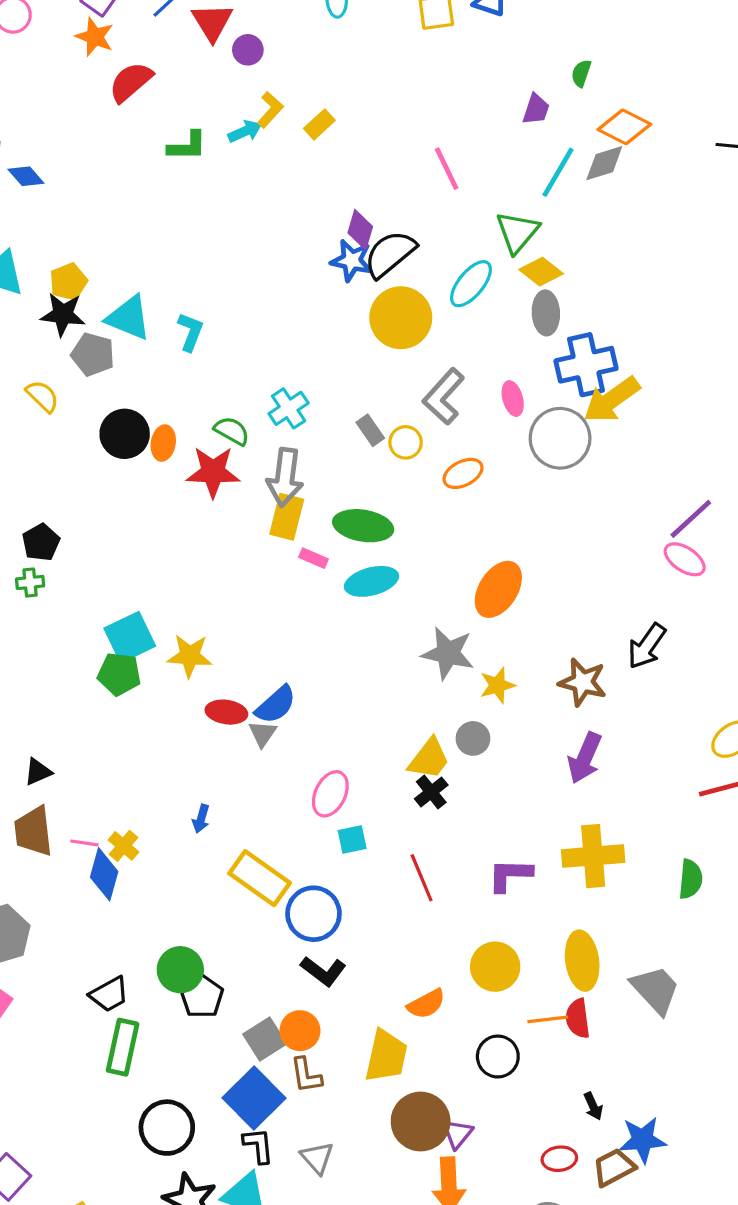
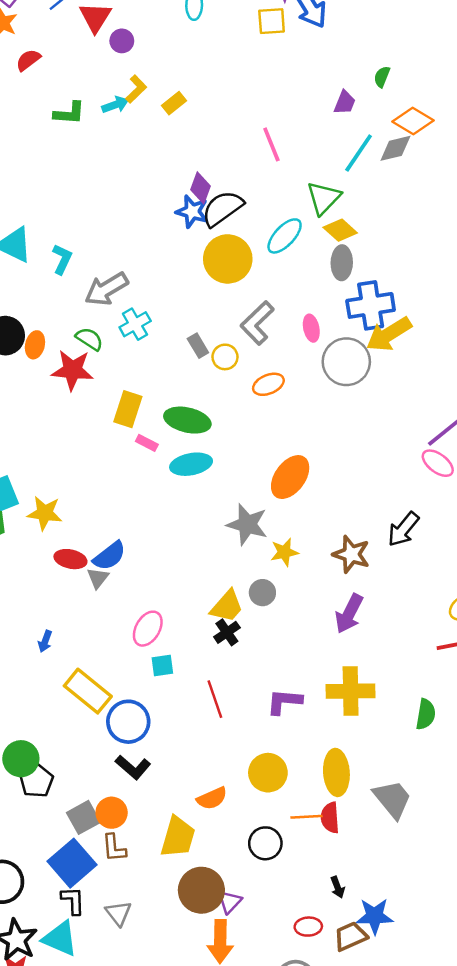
red semicircle: (131, 82) -> (28, 60), size x0.7
gray arrow: (285, 477) -> (106, 289), moved, turned 48

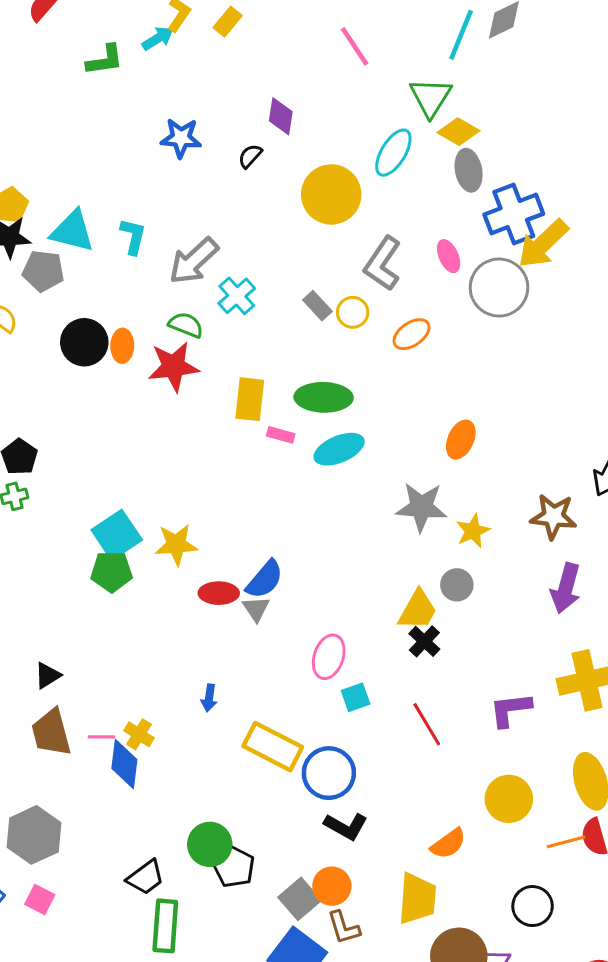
black semicircle: (222, 208) -> (250, 156), moved, size x0.5
blue star: (192, 212) -> (181, 138), moved
orange ellipse: (290, 477) -> (461, 440), size x0.7
black circle: (265, 843) -> (533, 906), moved

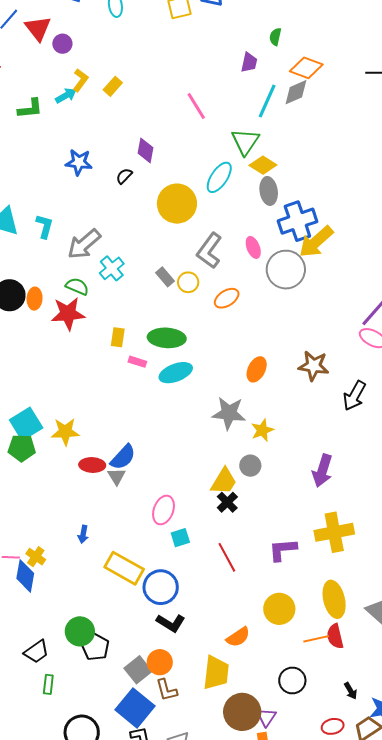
yellow rectangle: (250, 399) -> (118, 337), size x0.7
brown star: (553, 516) -> (314, 366), moved
green rectangle: (165, 926) -> (48, 684), size x0.6

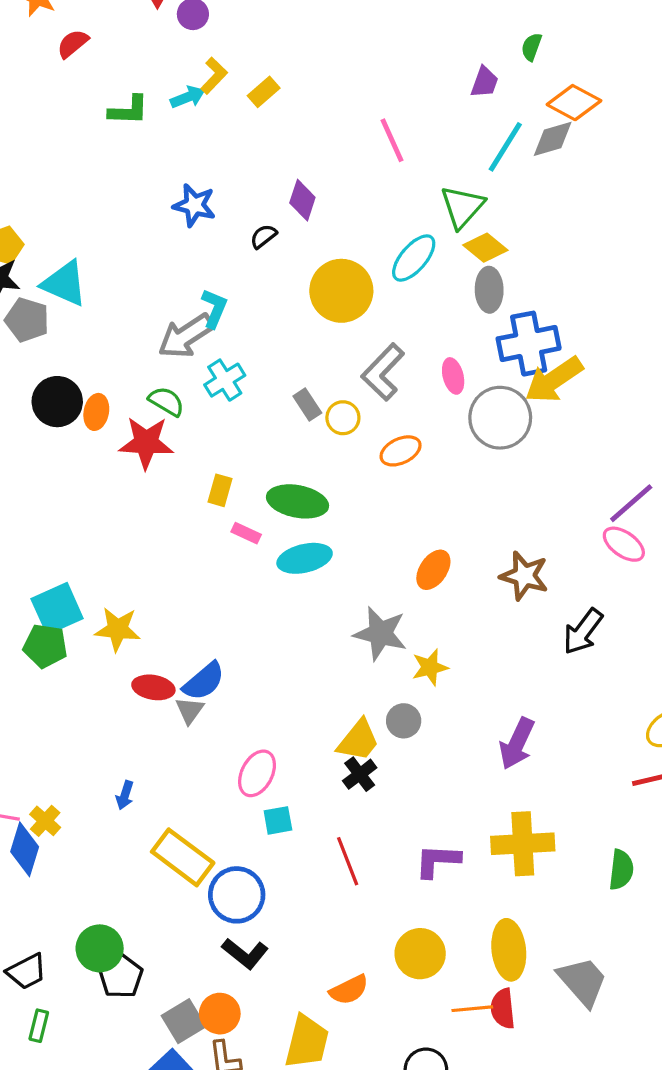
cyan L-shape: (45, 226) -> (214, 308), moved

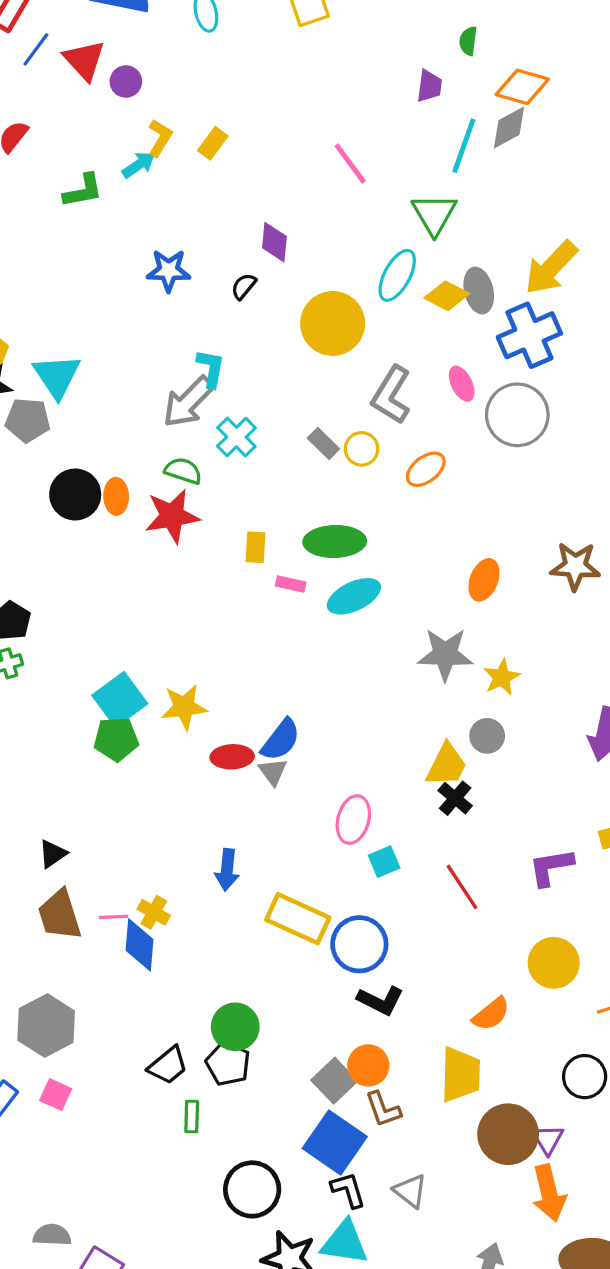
yellow diamond: (485, 248) -> (447, 296), moved
cyan triangle: (64, 284) -> (57, 376), turned 45
yellow arrow: (554, 380) -> (551, 268), moved
blue arrow: (125, 795) -> (227, 870), size x1.4
black pentagon: (121, 976) -> (228, 1063), moved

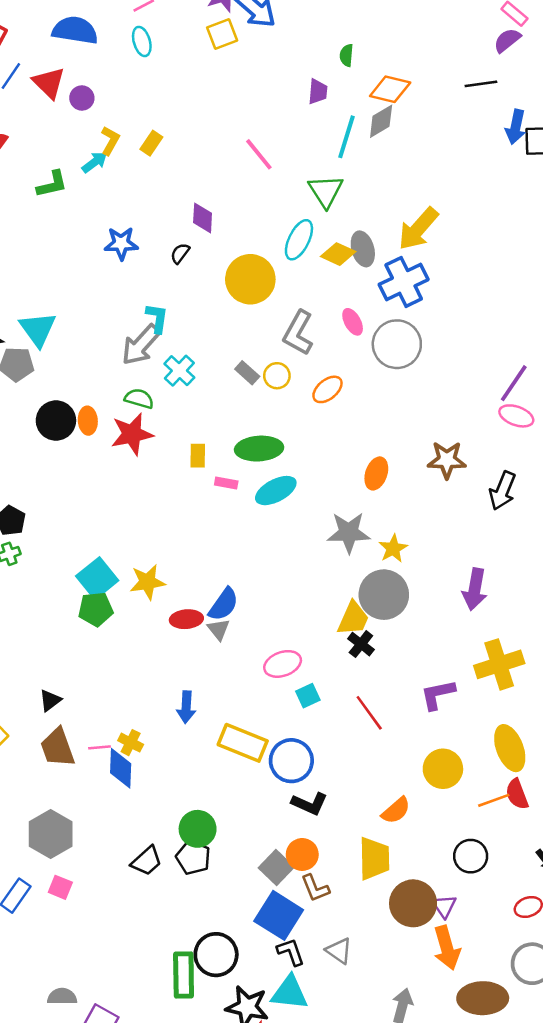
gray circle: (487, 736) -> (384, 595), size x1.8
pink ellipse: (353, 820) -> (283, 664), turned 57
green rectangle: (192, 1116) -> (184, 975), moved, size x1.8

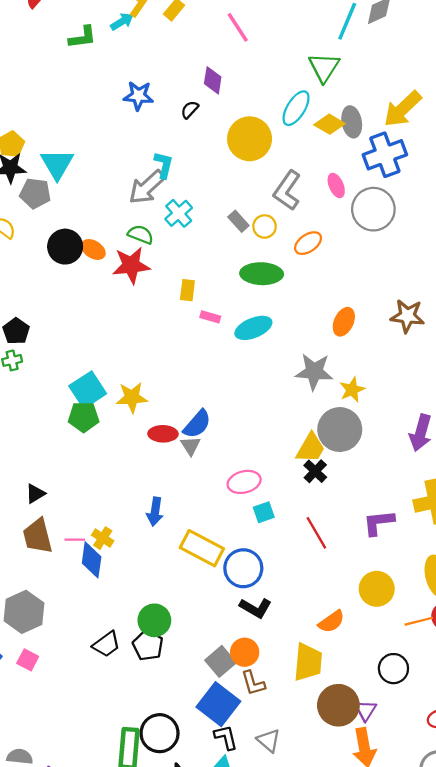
pink line: (259, 154) -> (238, 27), moved
orange ellipse: (88, 421) -> (93, 249), turned -60
green ellipse: (259, 449) -> (262, 274), moved

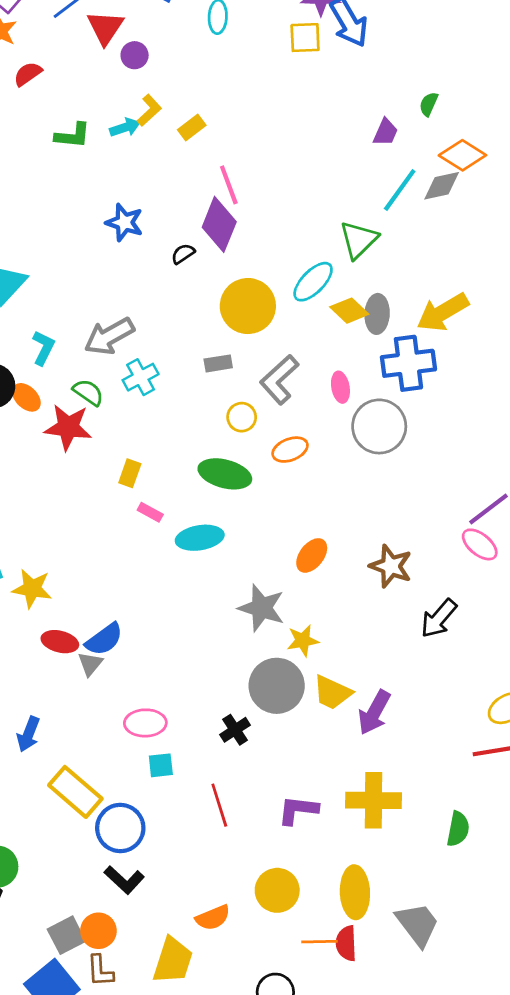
pink line: (238, 27) -> (229, 185), moved
purple diamond: (213, 80) -> (219, 224), size x1.5
cyan L-shape: (164, 165) -> (43, 348), moved
gray rectangle: (238, 221) -> (218, 363), moved, turned -70
yellow trapezoid: (311, 448) -> (332, 692), moved, turned 72

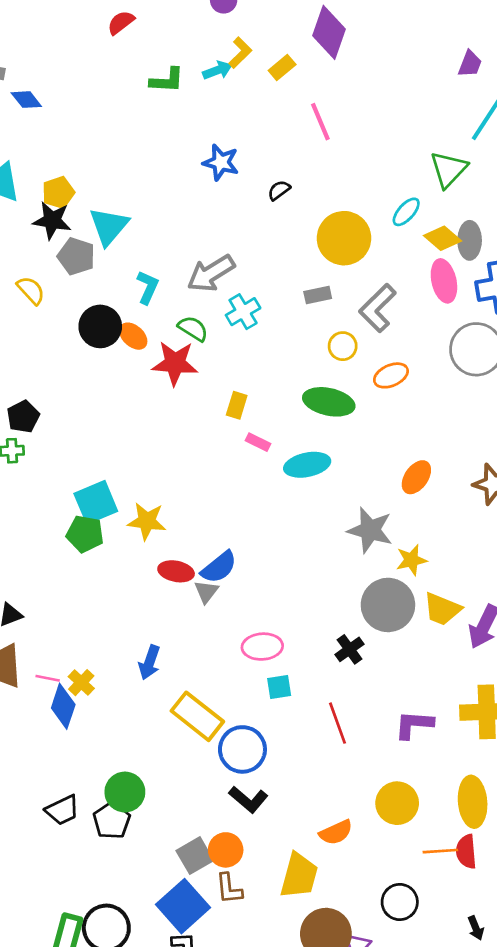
purple diamond: (219, 224) -> (329, 32), moved
cyan ellipse: (313, 282) -> (406, 212), size x0.7
pink ellipse: (340, 387) -> (444, 281), moved, size x1.4

